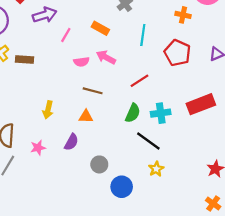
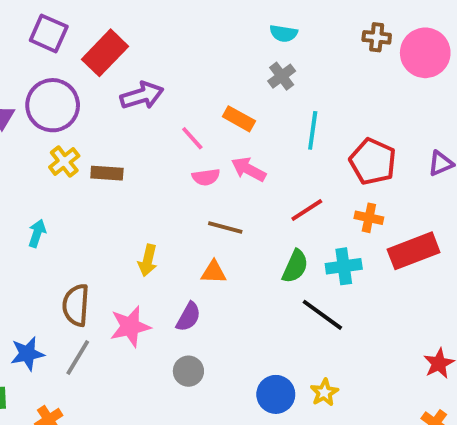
orange cross: (183, 15) -> (369, 218), moved
pink line: (66, 35) -> (192, 138), moved, turned -72
pink star: (38, 148) -> (130, 326), size x1.5
gray circle: (99, 164) -> (188, 371), moved
yellow star: (156, 169) -> (324, 392), moved

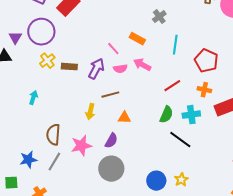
purple arrow: (142, 96) -> (96, 69), moved, turned -45
brown line: (225, 227) -> (110, 95), moved, turned -30
gray circle: (188, 371) -> (111, 169), size x1.6

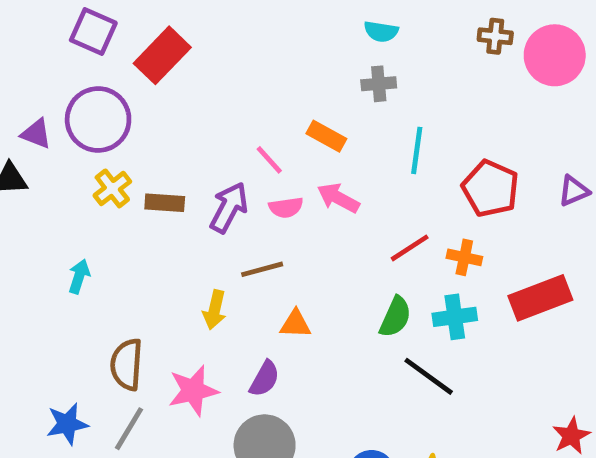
gray cross: (159, 17) -> (379, 84), turned 32
purple triangle: (15, 38) -> (36, 134), turned -40
orange cross: (204, 90) -> (464, 257), moved

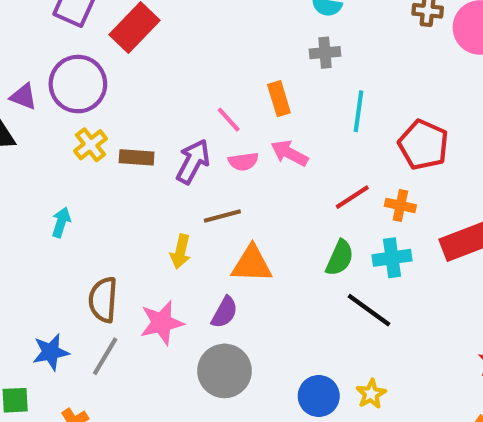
orange rectangle: (326, 136) -> (279, 99), turned 44
orange triangle: (295, 324) -> (252, 264), size x1.5

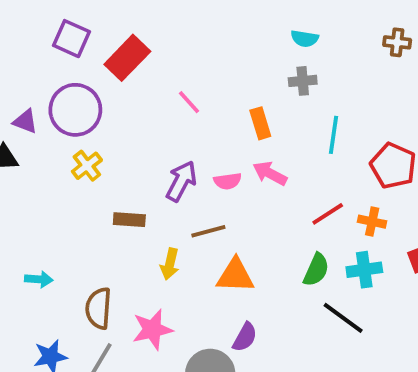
pink line: (229, 120) -> (189, 102), moved
brown rectangle: (137, 157) -> (129, 220), moved
cyan arrow: (61, 222) -> (39, 279), moved, turned 76
purple semicircle: (224, 312) -> (245, 337), moved

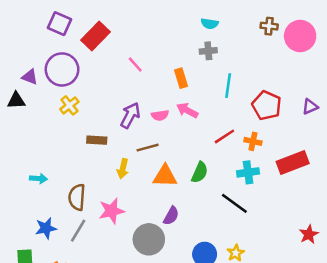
green semicircle: (316, 270) -> (200, 172), moved

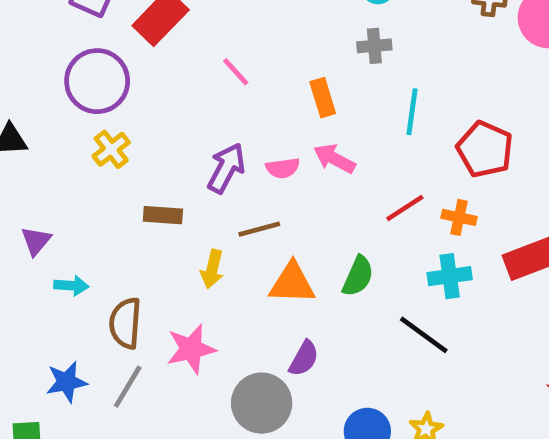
purple triangle: (30, 77) -> (36, 241), moved, turned 49
cyan arrow: (38, 179) -> (71, 286), moved

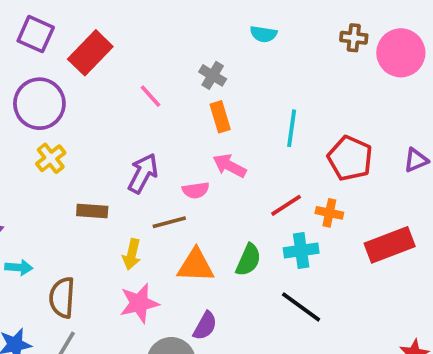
gray cross: (374, 46) -> (213, 75), moved, turned 36
pink semicircle: (283, 168) -> (196, 190), moved
cyan cross: (450, 276) -> (301, 250), moved
pink star: (191, 349) -> (139, 303), moved

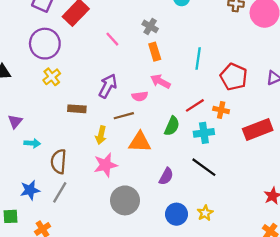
green semicircle: (248, 260) -> (172, 126), moved
purple semicircle: (205, 326) -> (166, 176), moved

